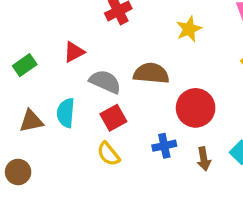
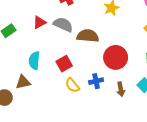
gray semicircle: (105, 82) -> (63, 25), moved
brown triangle: (31, 121) -> (23, 82), moved
yellow semicircle: (108, 154) -> (72, 85), moved

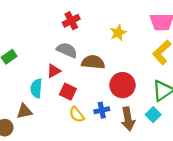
red triangle: (39, 22) -> (54, 71), moved
red square: (64, 64) -> (68, 92), turned -35
brown arrow: (121, 89) -> (128, 119), size x1.5

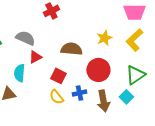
yellow star: (118, 33) -> (104, 38), moved
gray semicircle: (67, 50) -> (25, 38), moved
red square: (68, 92) -> (58, 76), moved

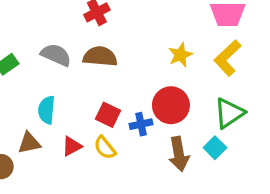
brown semicircle: (71, 49) -> (100, 56), moved
red triangle: (35, 57) -> (72, 146), moved
blue cross: (79, 93) -> (141, 124), moved

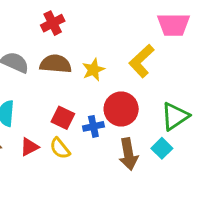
yellow star: (180, 55) -> (93, 70), moved
yellow L-shape: (228, 58) -> (142, 61), moved

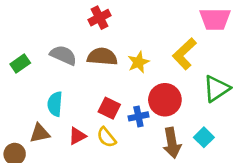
green triangle: (175, 116) -> (216, 89), moved

